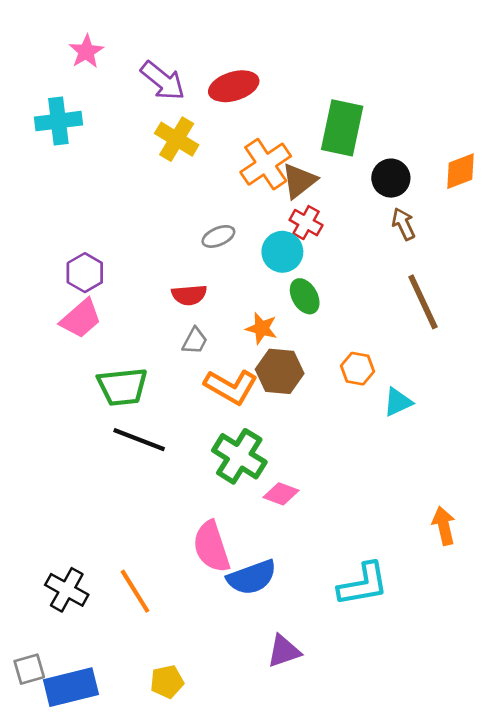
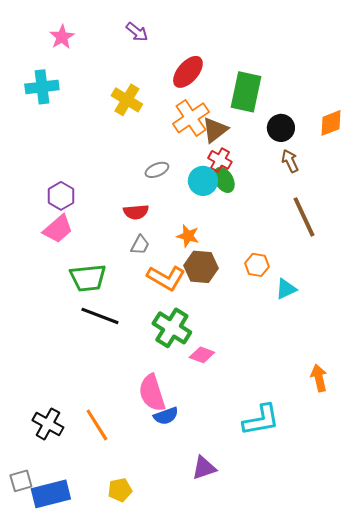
purple arrow: (163, 81) -> (137, 32), moved, size x0.7
red ellipse: (234, 86) -> (188, 72), moved, turned -32
green ellipse: (305, 296) -> (224, 180), moved
blue semicircle: (252, 577) -> (166, 416), moved, size x0.7

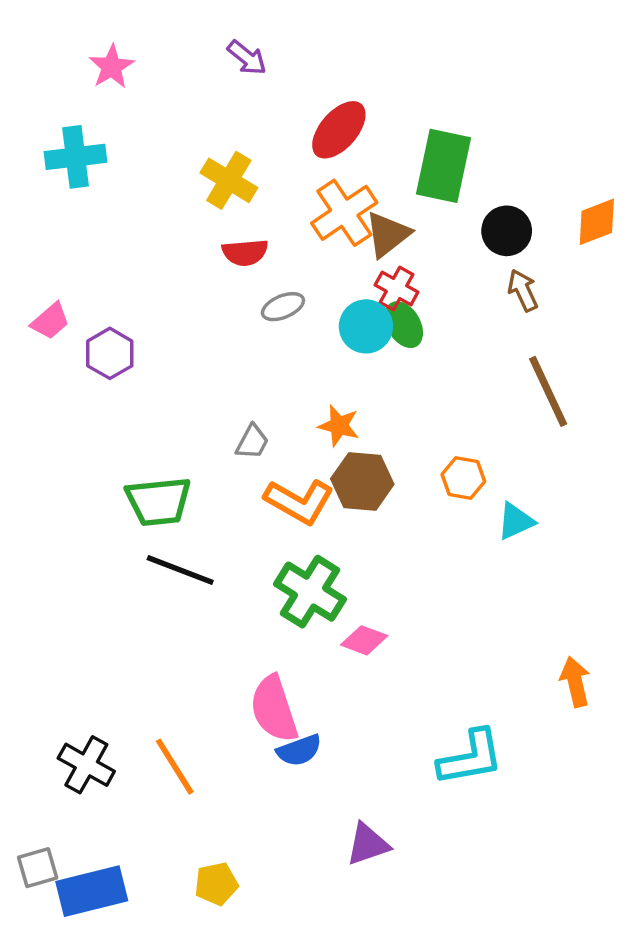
red semicircle: (136, 212) -> (245, 252), moved
pink trapezoid: (58, 229) -> (50, 321), moved, size x0.7

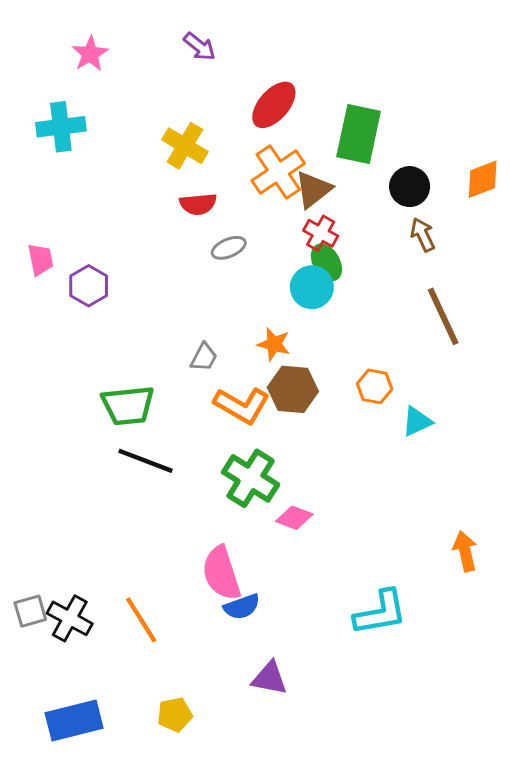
pink trapezoid: (50, 321) -> (40, 260), turned -60
cyan circle: (366, 326) -> (312, 287), moved
purple triangle: (368, 844) -> (270, 678), moved, turned 30
gray square: (38, 868) -> (30, 611), moved

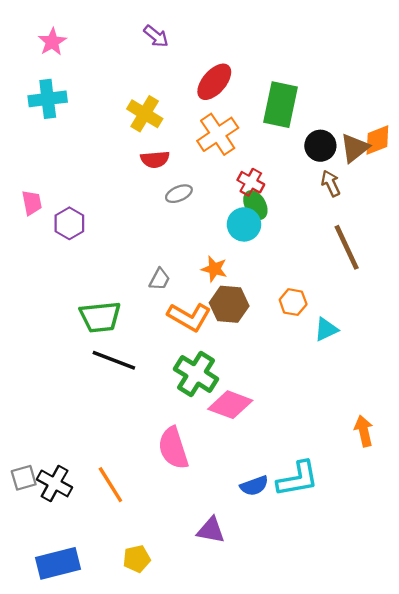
pink star: (90, 54) -> (52, 42), moved
brown triangle: (313, 189) -> (355, 148), moved
pink diamond: (294, 518) -> (230, 405), size x1.5
blue semicircle: (242, 607) -> (254, 486), moved

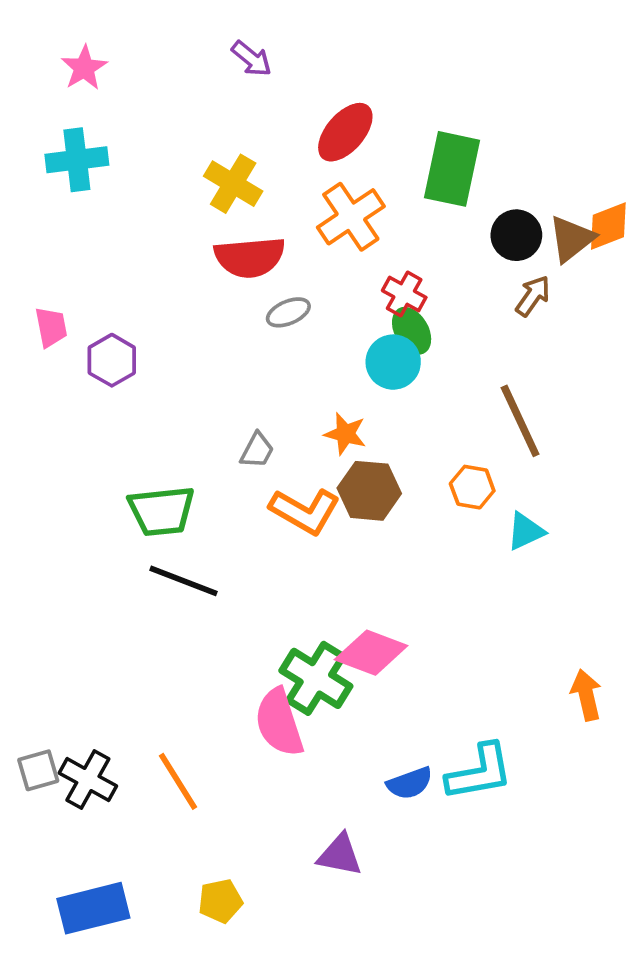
red semicircle: (155, 159) -> (250, 257), size x1.5
brown arrow: (331, 183) -> (533, 296), turned 60
brown line: (347, 247) -> (520, 421), moved
green cross: (196, 374) -> (316, 678), moved

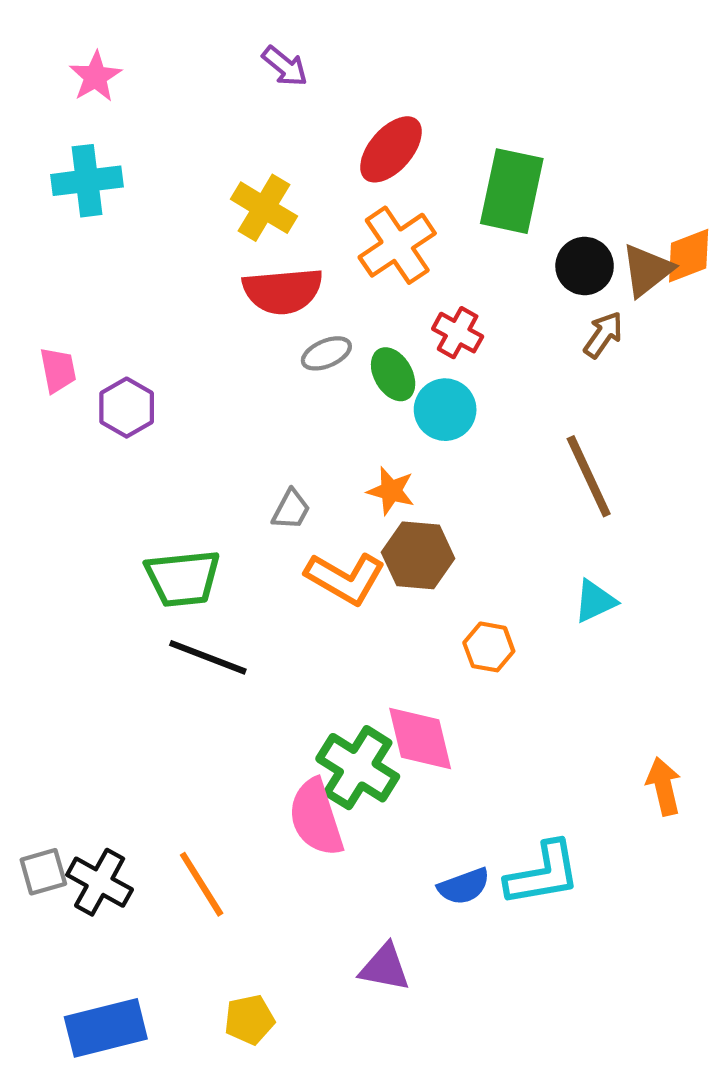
green ellipse: (412, 331) -> (393, 374), moved
orange hexagon: (472, 487) -> (489, 647), moved
pink diamond: (371, 653) -> (420, 739), turned 56

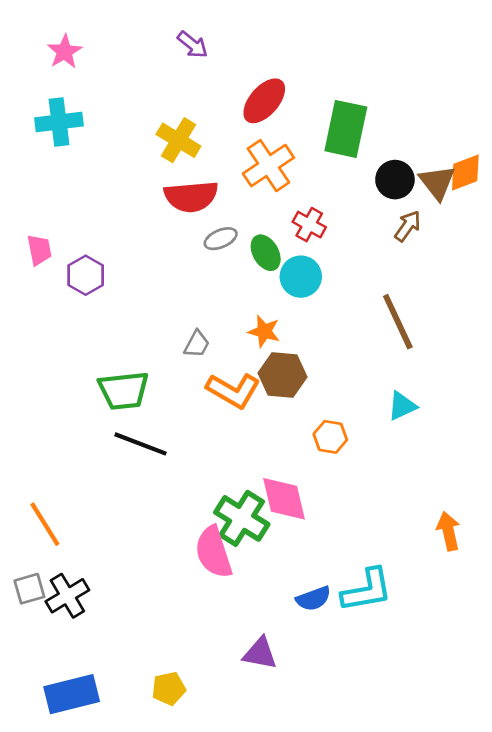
brown triangle: (647, 270) -> (437, 182), turned -30
black cross: (100, 882) -> (67, 596), turned 30
orange line: (202, 884) -> (45, 524), moved

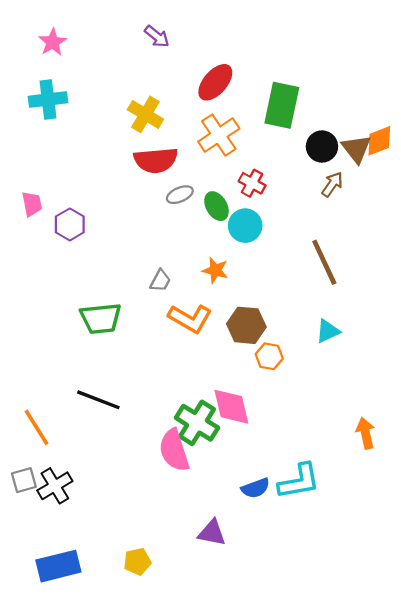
brown hexagon: (282, 375) -> (246, 325), moved
black line: (140, 444) -> (98, 400), moved

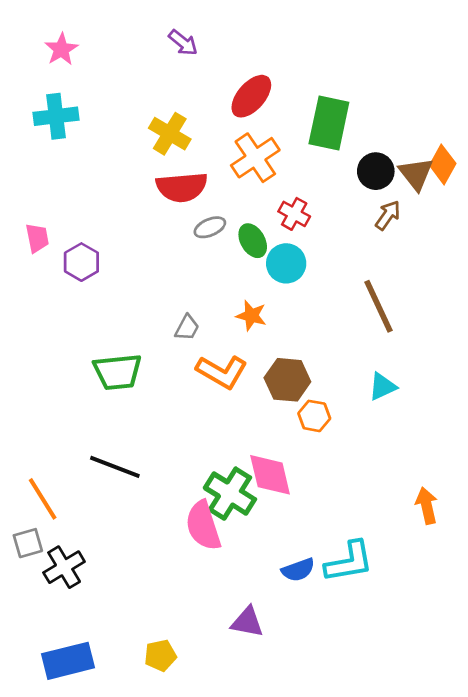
orange diamond: (379, 141) -> (443, 164), turned -40
gray square: (24, 480) -> (28, 543), moved

